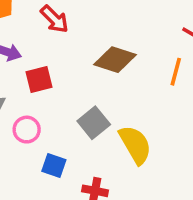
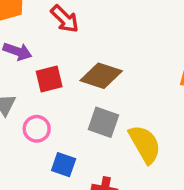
brown diamond: (115, 60) -> (101, 76), moved
gray square: (94, 123) -> (103, 122), turned -32

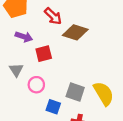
brown diamond: (101, 76) -> (75, 32), moved
gray square: (103, 122) -> (75, 92), moved

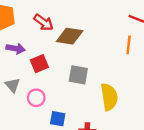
gray square: (75, 92) -> (78, 75), moved
yellow semicircle: (104, 94) -> (109, 97), turned 30

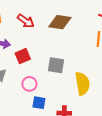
brown diamond: (70, 36) -> (60, 22), moved
pink circle: (36, 98) -> (29, 84), moved

